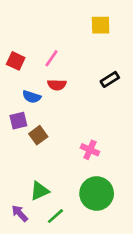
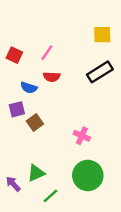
yellow square: (101, 25) -> (102, 35), moved
black rectangle: (110, 79) -> (100, 72), size x1.5
purple arrow: (20, 213) -> (13, 184), moved

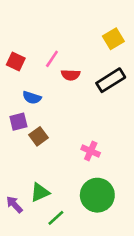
yellow square: (102, 35) -> (113, 39), turned -30
red semicircle: (52, 77) -> (71, 75), moved

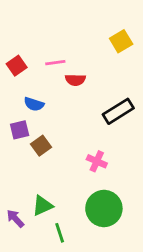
pink line: (52, 59) -> (55, 63), turned 48
red square: (16, 61) -> (17, 66), turned 30
black rectangle: (111, 80) -> (118, 111), moved
green line: (56, 218) -> (60, 233), turned -66

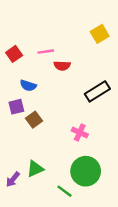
purple arrow: (15, 219) -> (13, 179), turned -98
green line: (60, 233) -> (65, 191), moved, turned -35

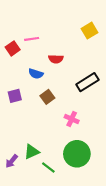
pink line: (46, 52) -> (32, 39), moved
blue semicircle: (28, 86) -> (36, 74), moved
brown square: (34, 120) -> (47, 97), moved
green line: (65, 191) -> (48, 167), moved

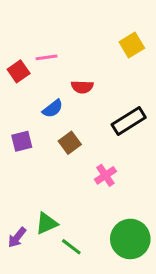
blue semicircle: (36, 74) -> (53, 109), turned -56
pink cross: (72, 119) -> (105, 175), turned 32
green circle: (77, 154) -> (130, 239), moved

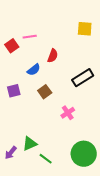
yellow square: (132, 45) -> (85, 29), turned 35
red semicircle: (82, 87) -> (53, 56), turned -72

